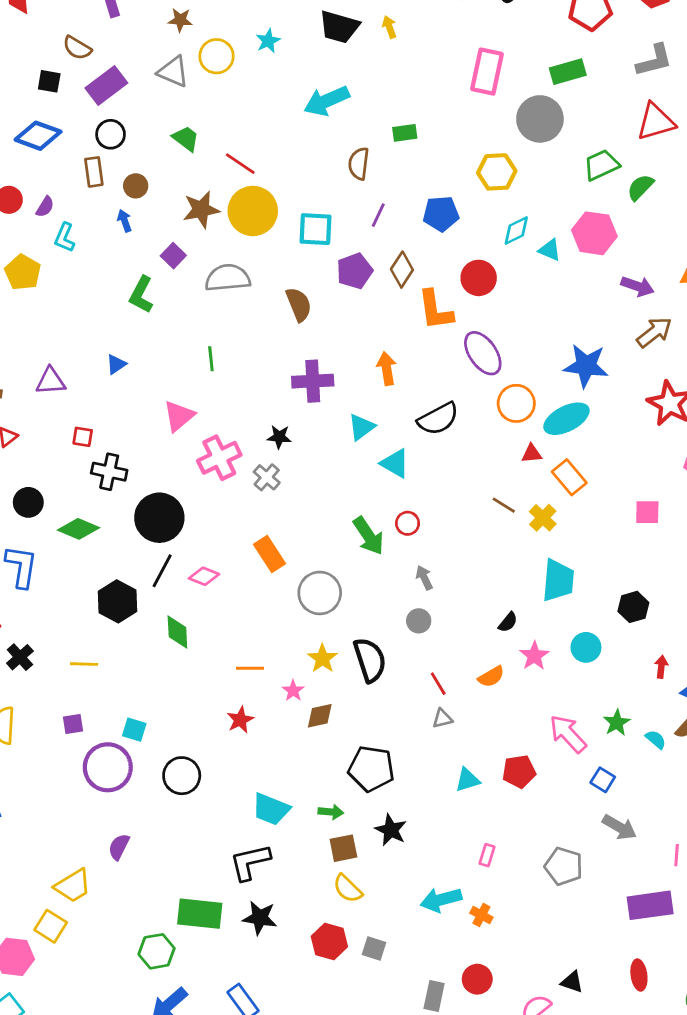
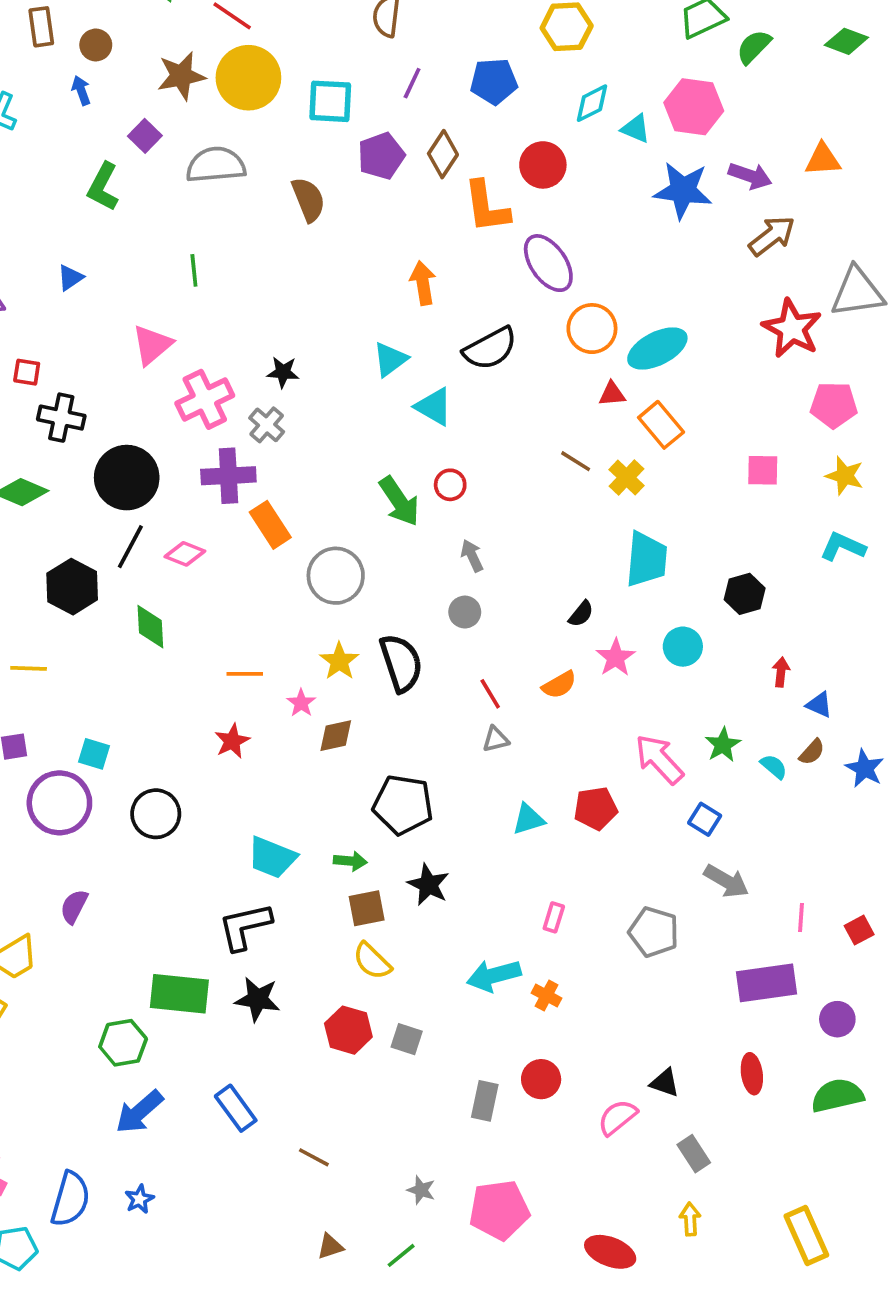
blue star: (586, 366) -> (683, 190), moved
purple cross: (313, 381) -> (228, 476), moved

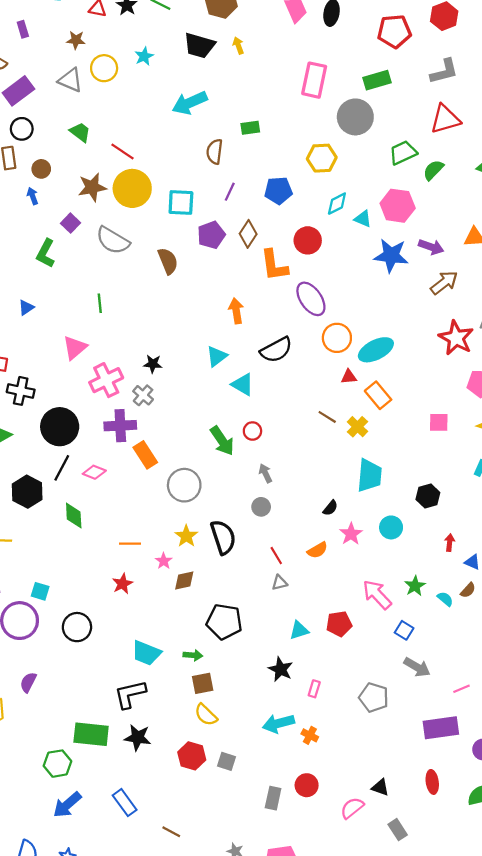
gray semicircle: (216, 165) -> (113, 240), turned -144
black star: (428, 885) -> (281, 669), moved
pink line: (801, 917) -> (461, 689), turned 63

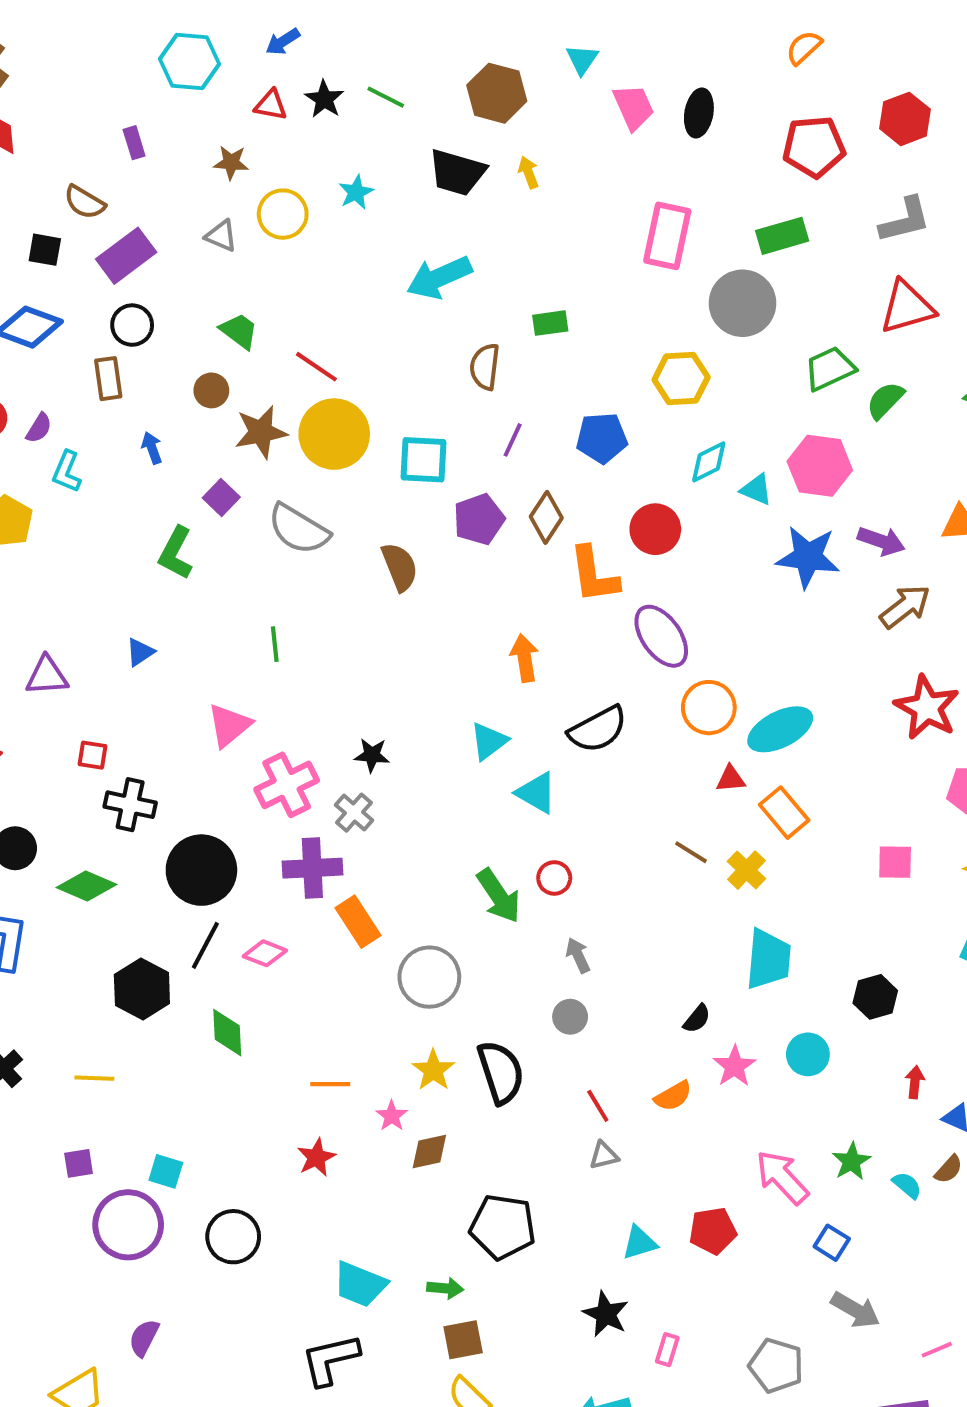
gray triangle: (70, 80) -> (221, 236), size x0.7
brown circle: (41, 169) -> (211, 390), moved

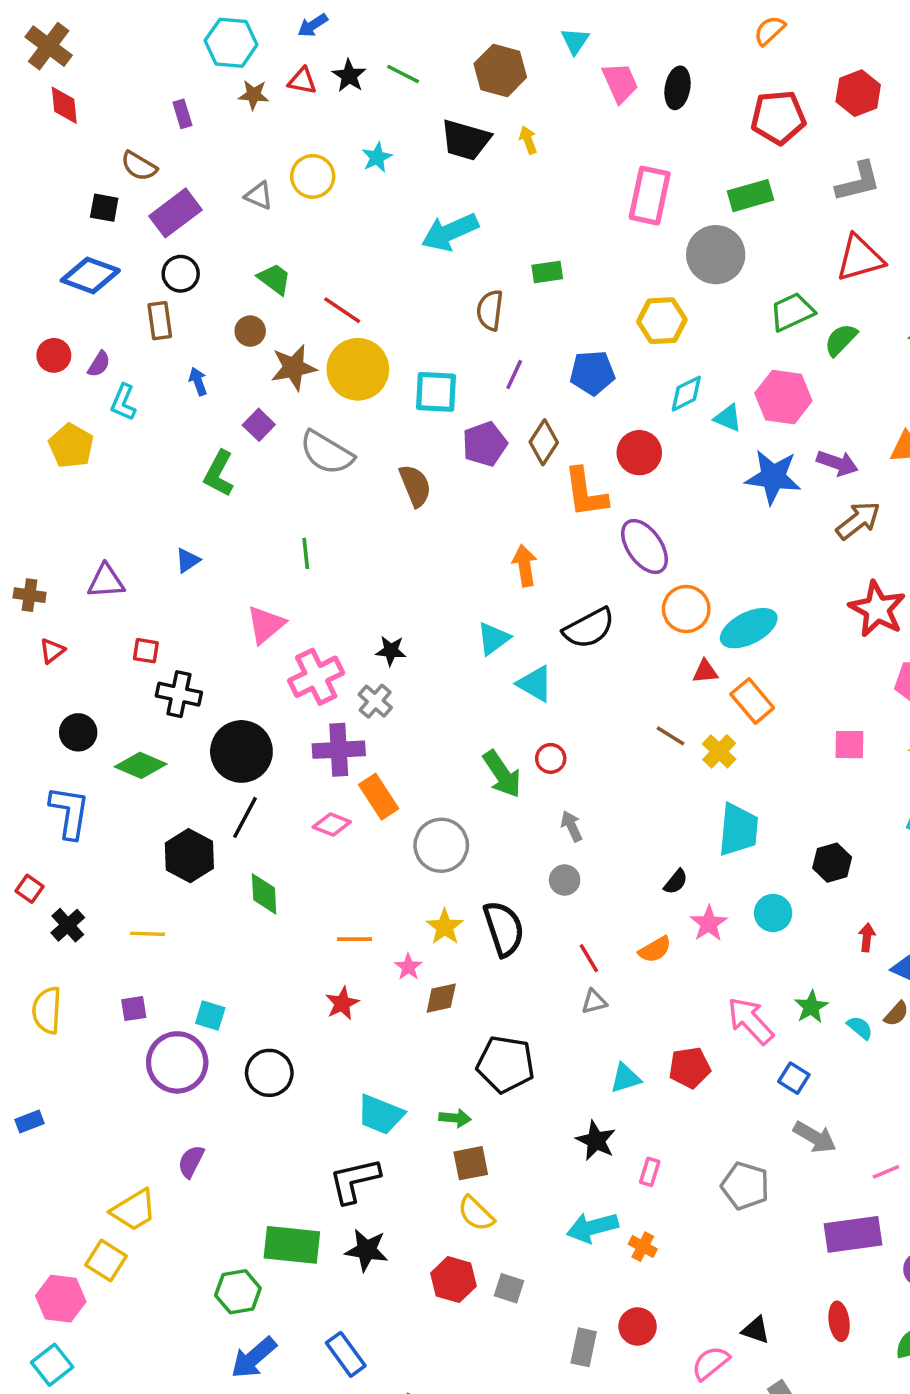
brown star: (231, 163) -> (254, 95), moved
pink diamond: (265, 953) -> (332, 824), moved

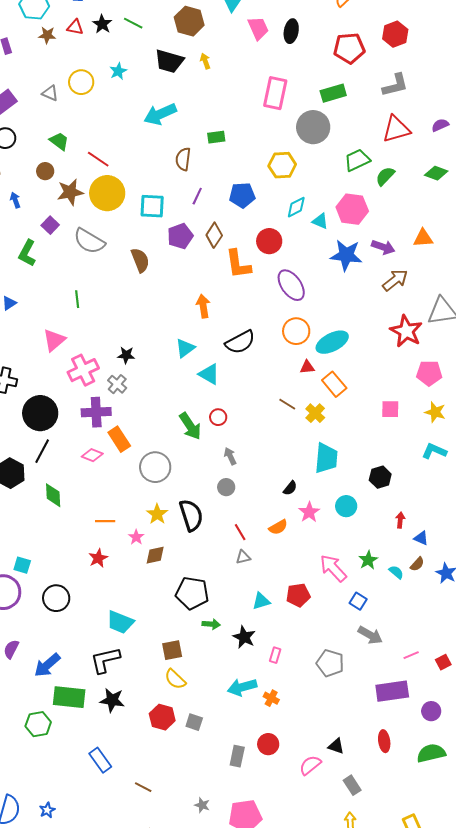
purple ellipse: (644, 546) -> (291, 285), moved
green arrow: (455, 1118) -> (211, 624), moved
blue arrow: (254, 1358) -> (47, 665), moved

